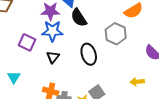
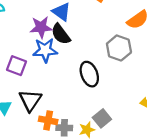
black semicircle: (79, 18) -> (61, 34), moved
black triangle: (53, 57) -> (30, 100), moved, size x1.5

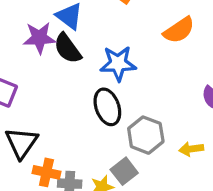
gray hexagon: (119, 48) -> (146, 135), moved
blue star: (45, 50) -> (118, 63), moved

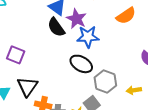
purple star: (39, 38) -> (76, 19), moved, turned 30
black ellipse: (107, 107) -> (81, 64), turned -40

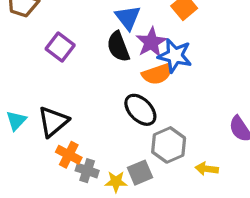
orange semicircle: (126, 16) -> (157, 74), moved
blue star: (88, 37) -> (175, 56), moved
purple square: (16, 55) -> (60, 47), moved

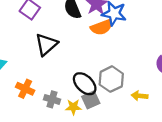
black ellipse: (140, 110) -> (85, 84), moved
black triangle: (53, 122) -> (46, 44), moved
orange cross: (69, 155) -> (25, 89), moved

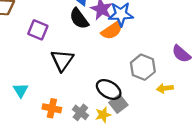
gray hexagon: (111, 79) -> (143, 67), moved
gray cross: (52, 99) -> (80, 112), turned 35

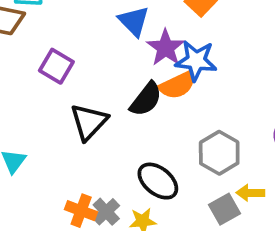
black semicircle: (79, 19) -> (146, 99), moved, turned -115
gray square: (118, 104) -> (224, 209), moved
orange cross: (52, 108) -> (81, 211), moved

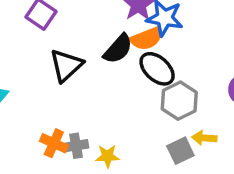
black ellipse: (158, 181) -> (157, 69), moved
gray cross: (106, 212) -> (76, 146), turned 30

